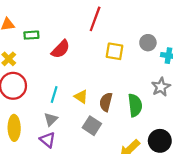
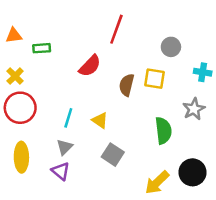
gray circle: (148, 43) -> (171, 47), moved
red semicircle: (61, 49) -> (90, 66), moved
yellow square: (114, 51) -> (154, 79), moved
brown semicircle: (106, 102) -> (127, 85), moved

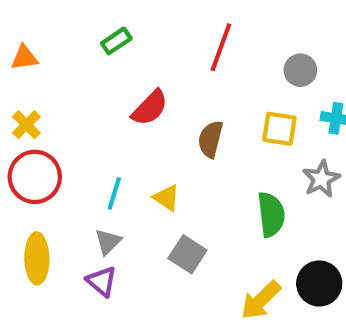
red line: (116, 29) -> (221, 47), moved
gray circle: (171, 47) -> (300, 70), moved
green rectangle: (42, 48) -> (116, 41), moved, turned -30
yellow square: (154, 79) -> (279, 129), moved

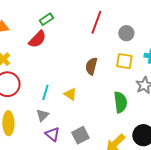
gray circle: (300, 70) -> (126, 33), moved
red semicircle: (150, 108) -> (37, 39), moved
gray square: (187, 254) -> (80, 135), moved, turned 30
purple triangle: (102, 281) -> (52, 134), moved

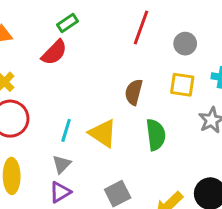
yellow triangle: (70, 94) -> (103, 133), size x1.5
green semicircle: (120, 102) -> (156, 135), moved
purple triangle: (52, 134) -> (60, 192), moved, turned 49

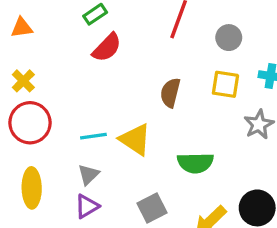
red semicircle: (54, 52) -> (107, 48), moved
cyan line: (66, 130) -> (93, 136), turned 65
green semicircle: (156, 135) -> (195, 163), moved, turned 96

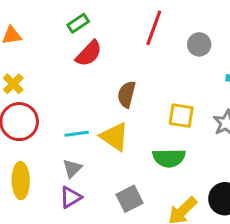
yellow square: (225, 84) -> (181, 116), moved
brown semicircle: (170, 93) -> (127, 94), moved

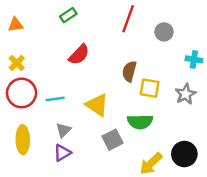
red semicircle: (89, 54) -> (79, 55), moved
brown semicircle: (127, 94) -> (129, 71), moved
cyan line: (77, 134) -> (55, 99), moved
gray square: (130, 199) -> (113, 140), moved

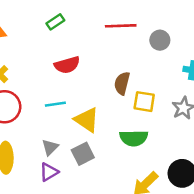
red line: (128, 19) -> (121, 26), turned 68
red semicircle: (79, 55) -> (67, 65), turned 30
cyan line: (55, 99) -> (55, 104), moved
gray square: (113, 140) -> (83, 154), moved

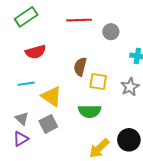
green rectangle: (55, 22) -> (26, 17), size x1.5
gray triangle: (50, 147) -> (22, 119), turned -32

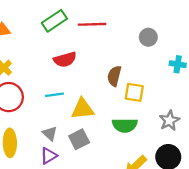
red line: (79, 20) -> (92, 24), moved
gray star: (130, 87) -> (169, 121), moved
yellow triangle: (52, 96) -> (83, 109), turned -40

